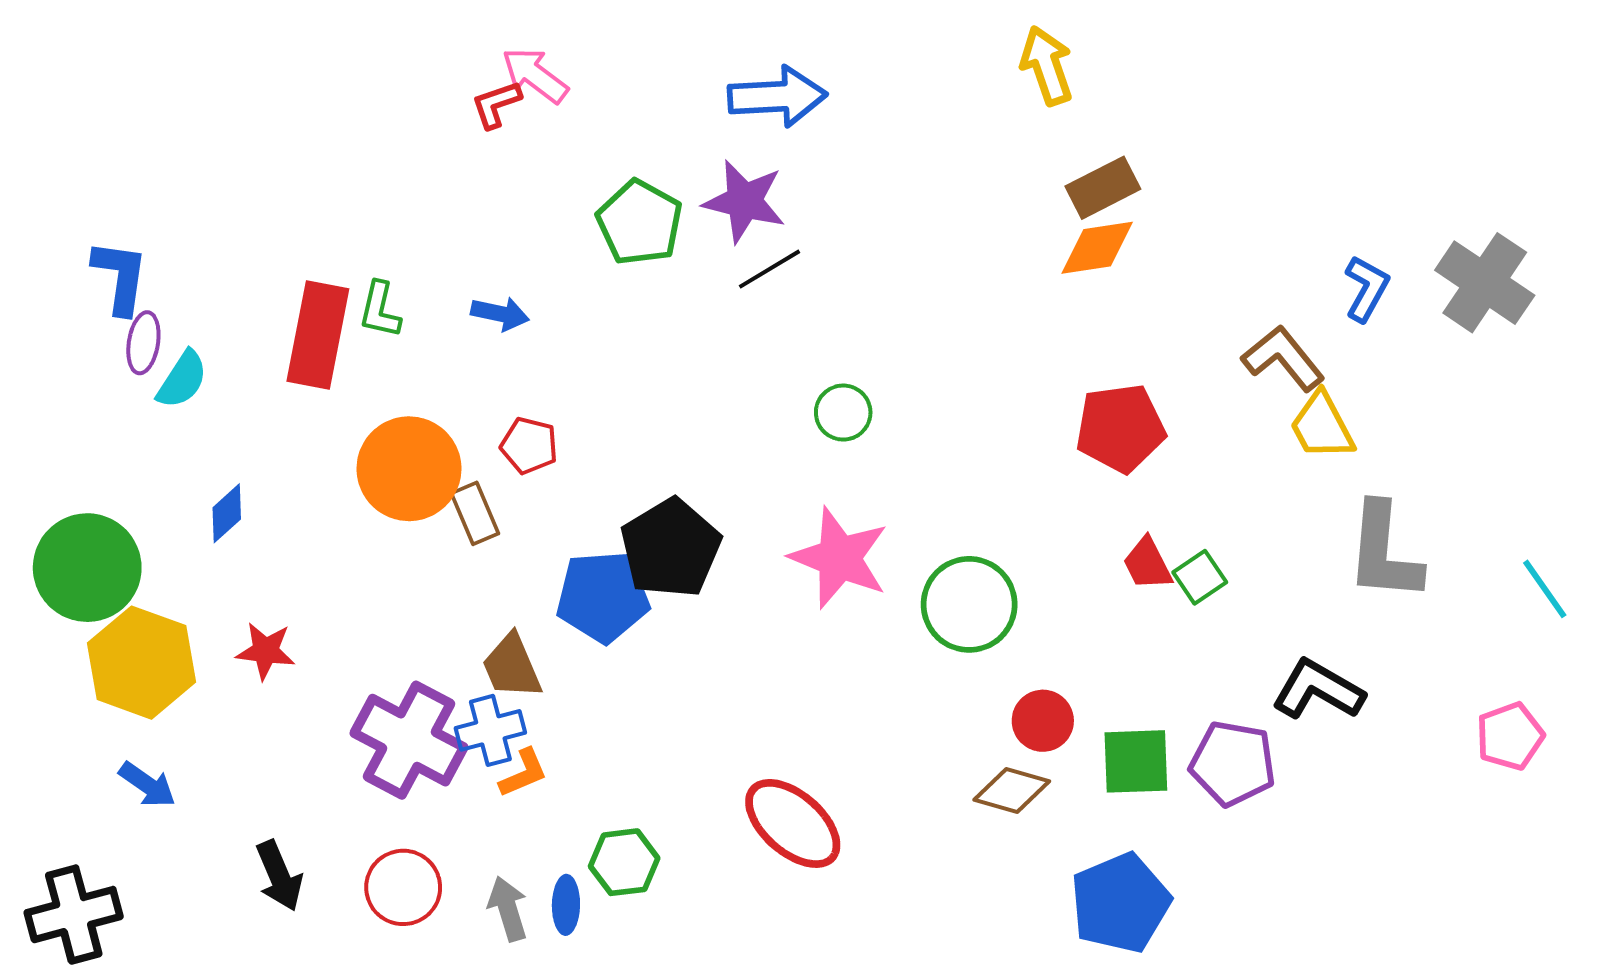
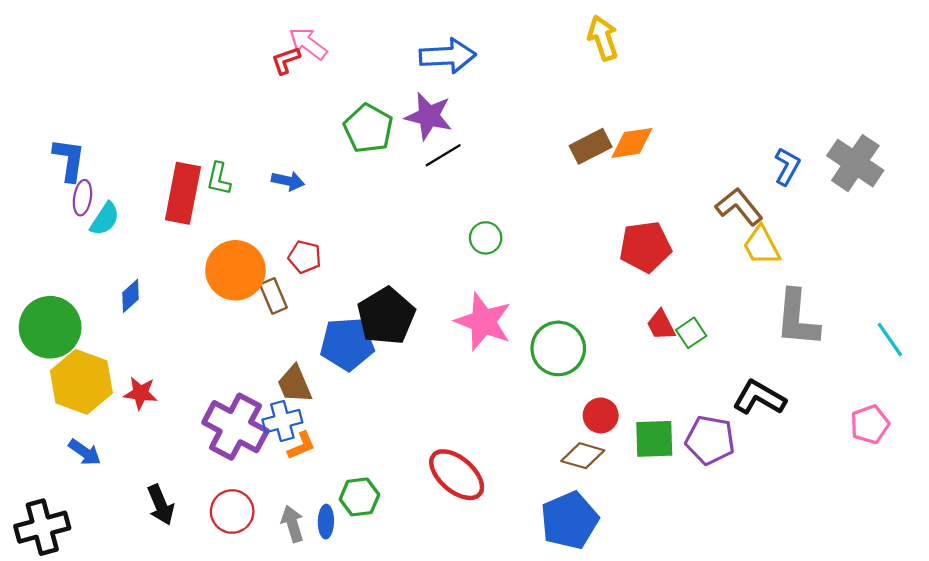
brown rectangle: (1103, 188) -> (591, 146), moved
red star: (266, 651) -> (141, 393), moved
blue pentagon: (1120, 903) -> (569, 520), moved

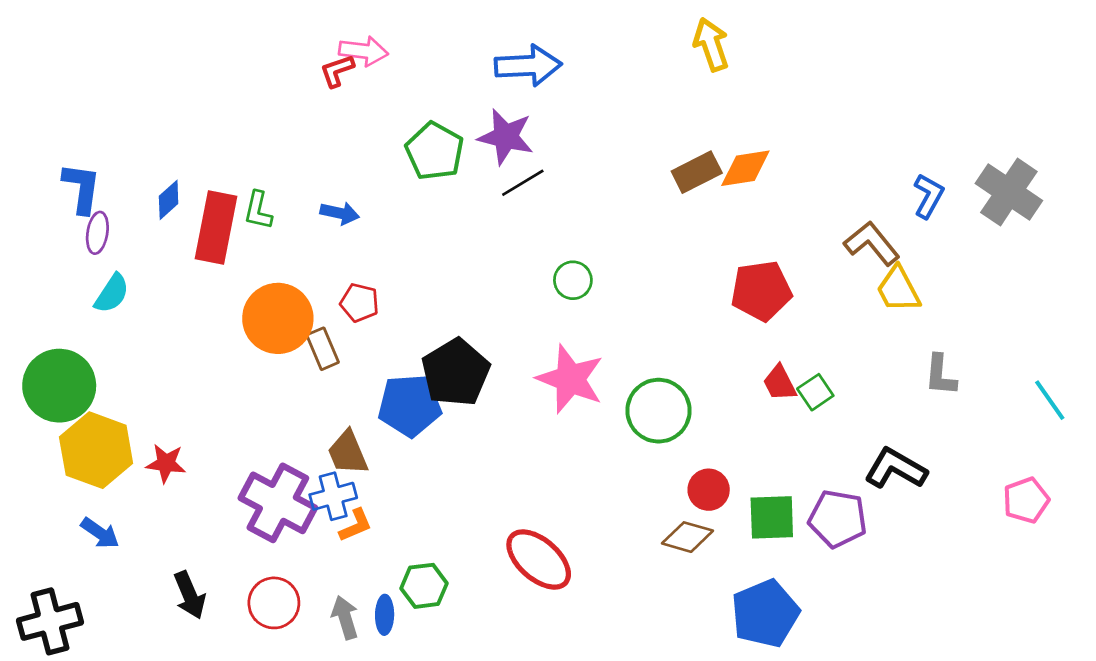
pink arrow: (308, 44) -> (363, 51), turned 150
cyan semicircle: (105, 219) -> (112, 293), moved
blue diamond: (130, 296) -> (169, 200), moved
gray L-shape: (797, 318) -> (940, 375), size x0.6
blue pentagon: (569, 520) -> (765, 613), moved

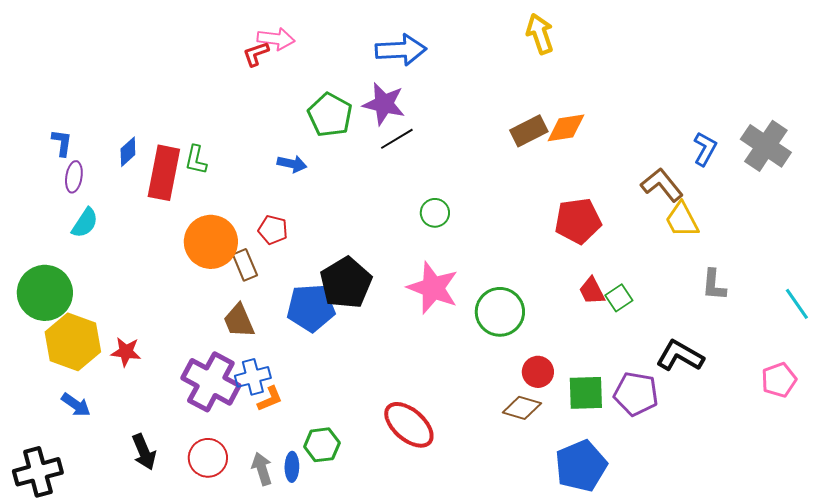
blue L-shape: (82, 188) -> (62, 143), size x0.7
blue arrow: (340, 213) -> (292, 164), moved
brown trapezoid: (348, 453) -> (239, 321), moved

